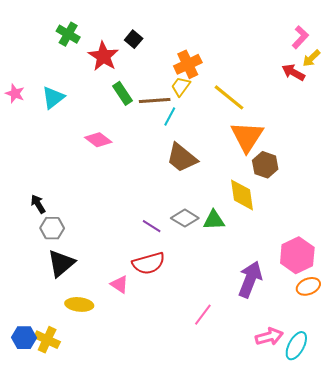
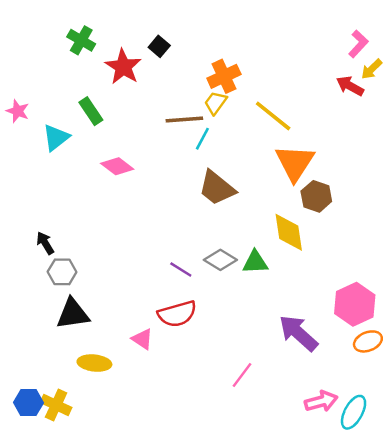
green rectangle: (122, 93) -> (91, 111), moved
cyan triangle: (53, 97) -> (56, 137), moved
black triangle: (61, 263) -> (73, 314), turned 32
purple arrow: (250, 279) -> (298, 333), turned -69

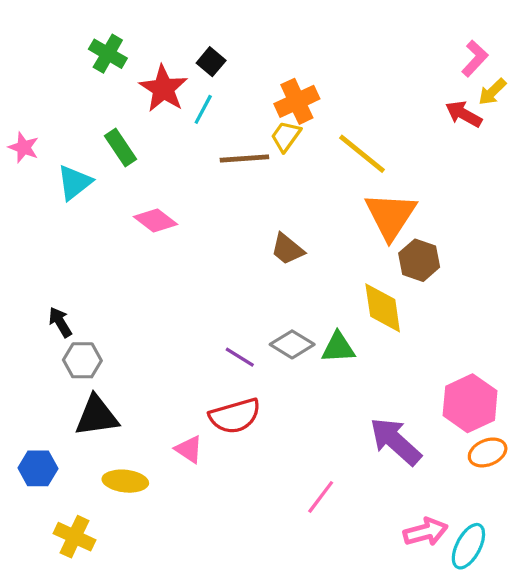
cyan line: (202, 139) -> (203, 109), moved
brown trapezoid: (217, 188) -> (287, 249), size x0.7
blue hexagon: (28, 403) -> (38, 468), moved

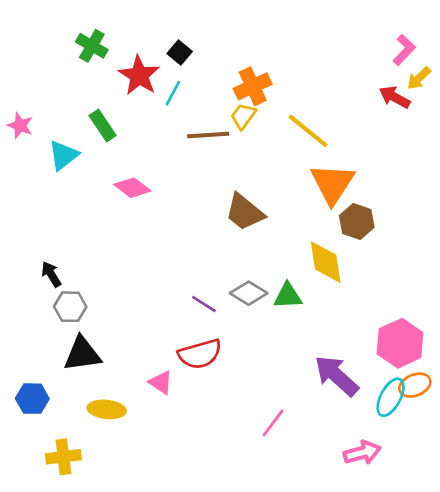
brown trapezoid: (287, 249) -> (245, 212), size x1.4
yellow cross: (74, 537) -> (63, 457), turned -32
cyan ellipse: (468, 546) -> (391, 397), moved

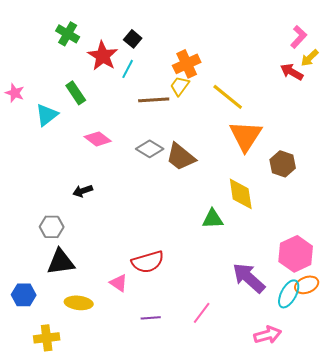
brown hexagon: (357, 222) -> (283, 164), moved
black arrow: (51, 274) -> (83, 191), moved, turned -78
gray diamond: (249, 293) -> (150, 149), moved
purple line: (204, 304) -> (151, 318), moved, turned -36

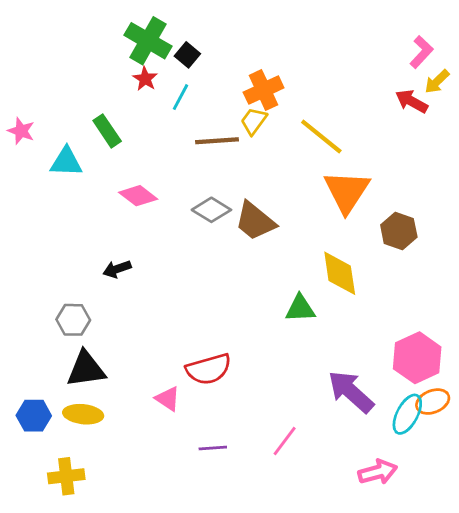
green cross: (68, 34) -> (148, 41), moved, size x1.4
red star: (103, 56) -> (145, 79), size x0.6
cyan triangle: (47, 115) -> (66, 162), turned 40
yellow ellipse: (79, 303) -> (83, 414), moved

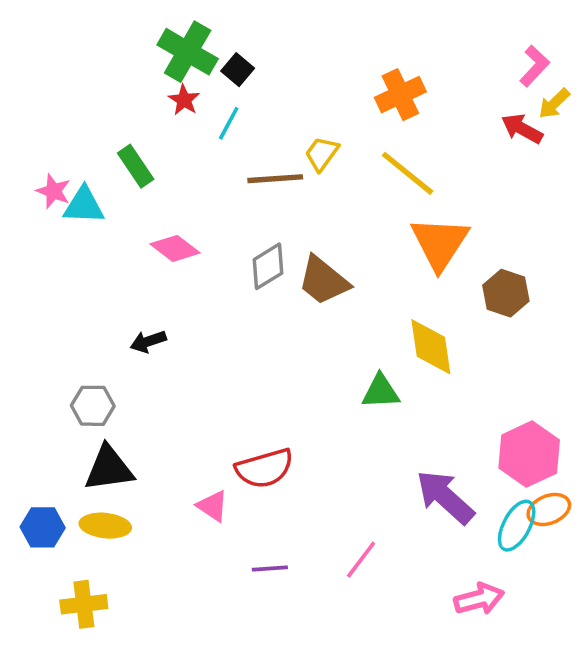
orange cross: (264, 90) -> (400, 95), moved
pink star: (21, 131) -> (53, 191), moved
gray diamond: (211, 210) -> (268, 266), turned -63

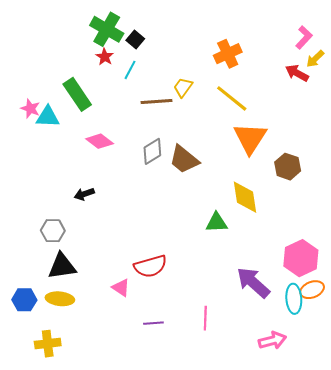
green rectangle: (136, 166) -> (77, 94), size x1.4
cyan ellipse: (517, 526) -> (294, 299), turned -32
pink line: (361, 560) -> (205, 318), turned -35

